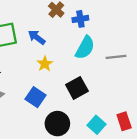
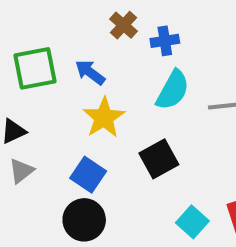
yellow star: (45, 64) -> (104, 118), size x1.5
black circle: (57, 124) -> (84, 220), moved

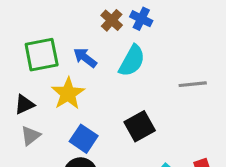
blue cross: (165, 41) -> (141, 19), moved, turned 35
cyan semicircle: (173, 90) -> (132, 61), moved
yellow star: (104, 118) -> (68, 94), moved

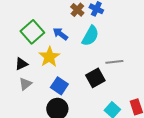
green square: (42, 55) -> (32, 32), turned -30
gray line: (193, 84) -> (114, 62), moved

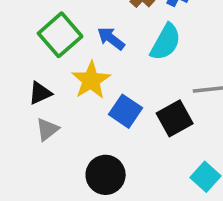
blue square: (59, 86) -> (126, 111), moved

